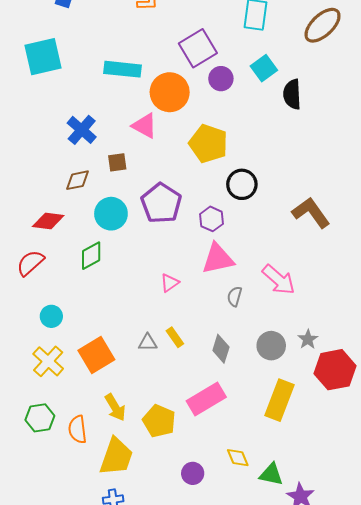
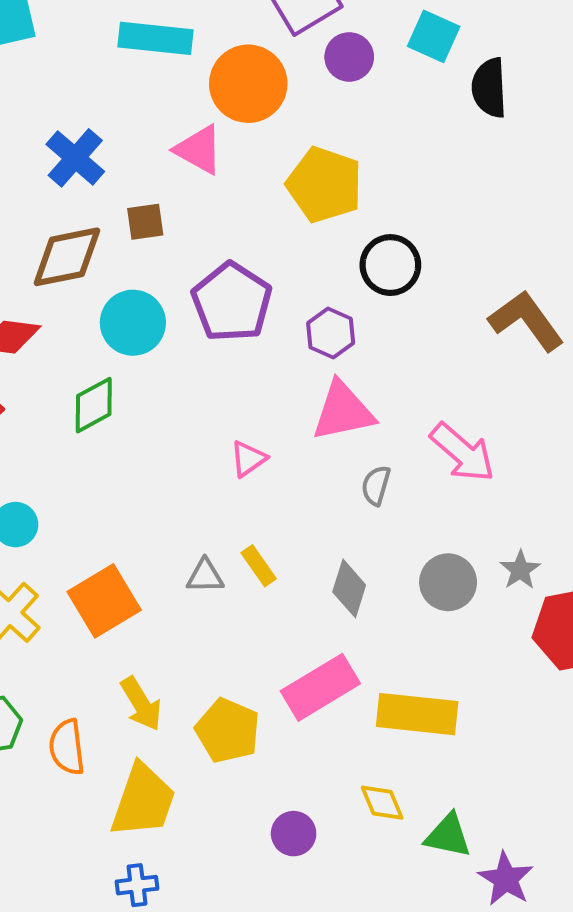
cyan square: (264, 68) -> (434, 36), turned -30
brown diamond: (77, 180) -> (67, 257), size x1.5
yellow rectangle: (280, 400) -> (417, 714), moved, turned 75

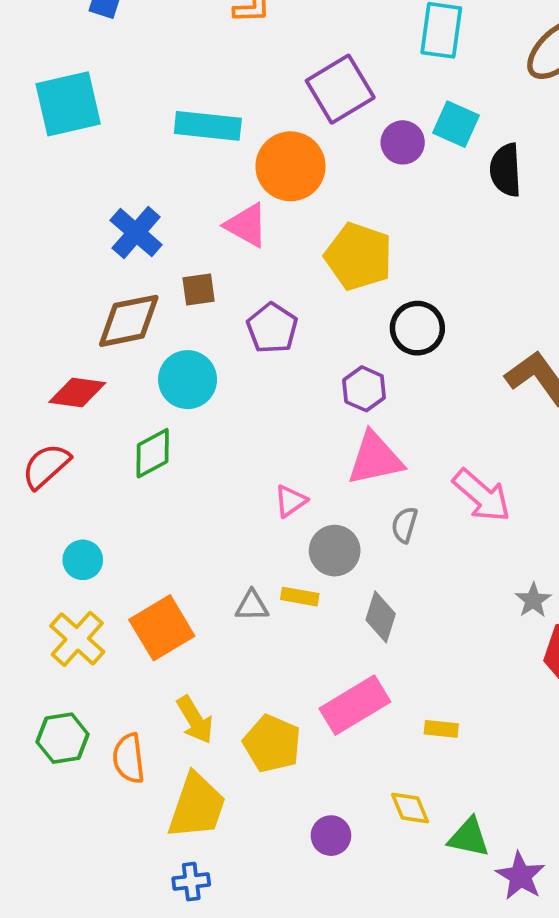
purple circle: (349, 57) -> (403, 142), moved
purple pentagon: (232, 302) -> (272, 328), moved, size x0.7
yellow rectangle: (259, 566) -> (300, 597), turned -45
gray circle: (448, 582) -> (335, 551), moved
yellow rectangle: (417, 714) -> (441, 729), size x0.5

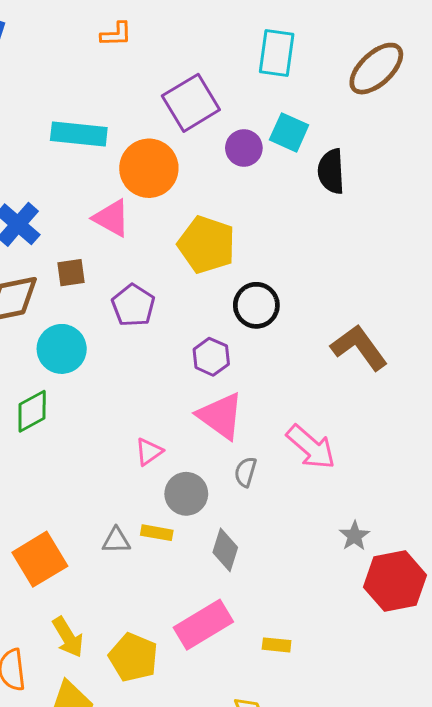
pink triangle: (375, 459) -> (221, 416), turned 48

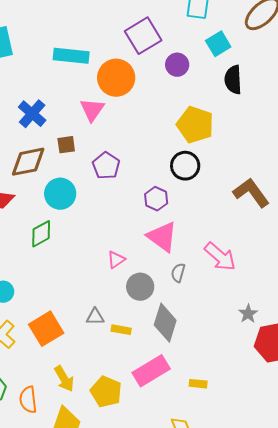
cyan square: (289, 132) -> (218, 44), moved, turned 35
pink triangle: (111, 218) -> (92, 110), turned 36
yellow pentagon: (207, 245) -> (195, 125), moved
yellow rectangle: (157, 533) -> (121, 330), moved
gray diamond: (225, 550) -> (165, 323), size x1.4

